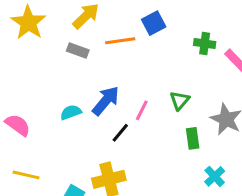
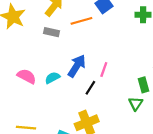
green triangle: (180, 100) -> (136, 104), moved
pink semicircle: (18, 125) -> (27, 76), moved

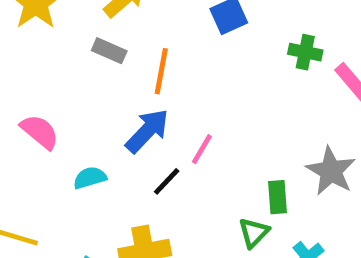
orange line: (81, 21) -> (161, 71), moved, turned -75
cyan semicircle: (52, 78) -> (90, 178), moved

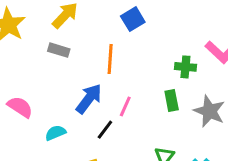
green cross: (305, 52) -> (185, 67), moved
orange line: (161, 71) -> (110, 59), moved
green rectangle: (278, 197) -> (172, 100), moved

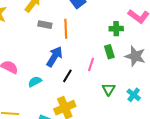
gray rectangle: (59, 50) -> (45, 25), moved
pink line: (125, 106) -> (91, 65), moved

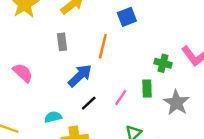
gray rectangle: (45, 25) -> (62, 42), moved, turned 56
cyan semicircle: (35, 82) -> (53, 117), moved

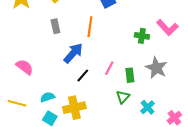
pink semicircle: (23, 73) -> (25, 67), moved
green rectangle: (147, 89) -> (130, 75), moved
cyan semicircle: (53, 117) -> (47, 97), moved

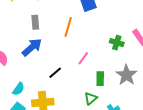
blue arrow: (73, 53) -> (32, 47), moved
pink line: (109, 68) -> (83, 58), moved
cyan semicircle: (47, 97) -> (18, 89), turned 136

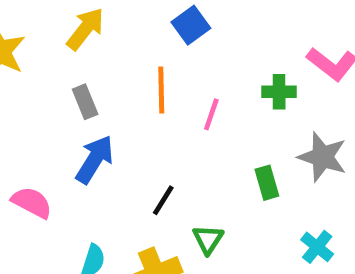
pink line: (83, 58) -> (211, 114), moved
green triangle: (91, 98) -> (208, 239), moved

